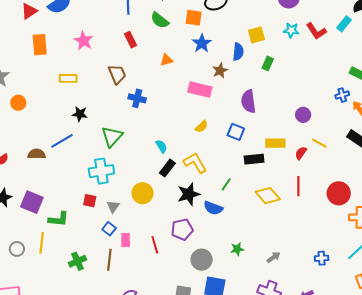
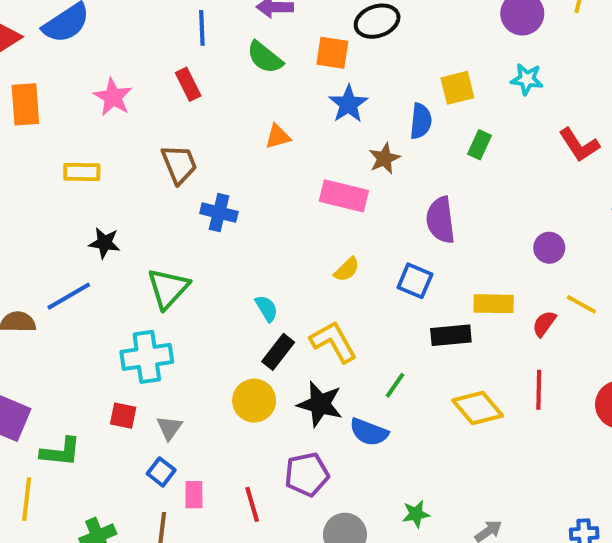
red L-shape: (316, 31) -> (579, 145), moved
red rectangle: (131, 40) -> (188, 84), moved
yellow circle: (142, 193) -> (254, 401), moved
black star: (189, 194) -> (320, 404), turned 30

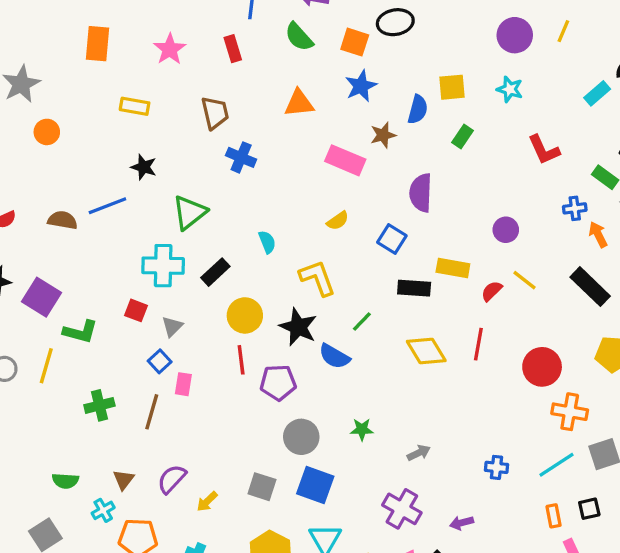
orange triangle: (278, 137) -> (299, 103), size x1.4
black rectangle: (278, 352) -> (215, 272), moved
red line: (252, 504) -> (241, 360), moved

